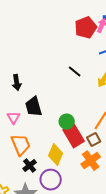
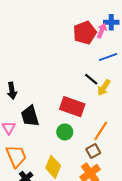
black line: (75, 72) -> (91, 79), moved
red rectangle: (74, 136) -> (72, 107), moved, turned -40

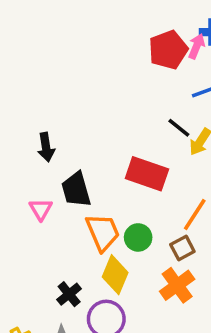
green circle: (65, 132) -> (138, 237), moved
orange trapezoid: (16, 156) -> (103, 232), moved

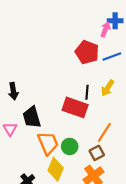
red pentagon: (168, 50) -> (87, 52), moved, turned -30
black line: (179, 128) -> (87, 92), moved, turned 56

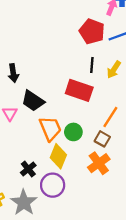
black line: (87, 92) -> (92, 65), moved
black trapezoid: (32, 117) -> (33, 101), turned -40
brown square: (97, 153) -> (102, 139), turned -32

